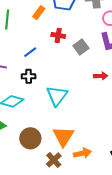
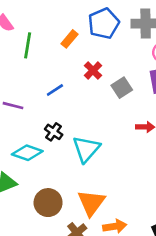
red cross: (58, 35) -> (93, 70), turned 32
black cross: (29, 76) -> (54, 132), moved, turned 32

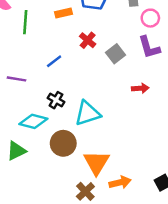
orange rectangle: (70, 39) -> (63, 13), turned 42
cyan triangle: (86, 149) -> (88, 113), turned 36
brown circle: (48, 203) -> (63, 143), moved

